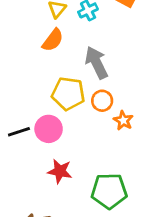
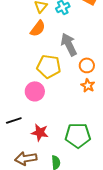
orange circle: (102, 101) -> (87, 65), moved
black line: (19, 132) -> (14, 120), moved
red star: (60, 171) -> (40, 132), moved

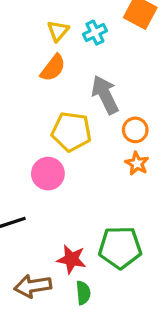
red star: (40, 132) -> (71, 259), moved

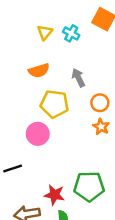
cyan cross: (95, 33) -> (71, 33), turned -35
orange semicircle: (53, 68) -> (39, 71), moved, turned 36
gray arrow: (105, 95) -> (78, 78), size x0.7

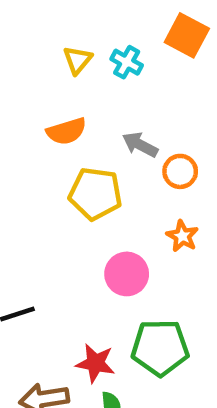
gray arrow: (78, 78) -> (140, 145), turned -36
orange circle: (100, 103) -> (180, 171), moved
pink circle: (38, 134) -> (127, 274), moved

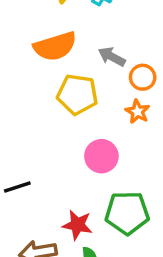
orange semicircle: (66, 131) -> (55, 46), size x1.4
orange star: (182, 236) -> (137, 112), moved

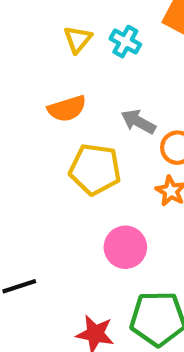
orange semicircle: (55, 46) -> (67, 109), size x0.7

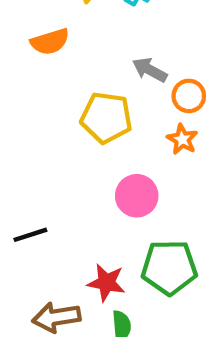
orange semicircle: (67, 109) -> (50, 42), moved

